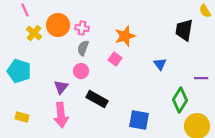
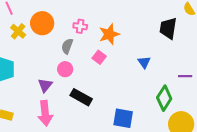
pink cross: (82, 28) -> (80, 26), moved

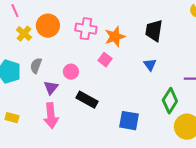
pink cross: (80, 26) -> (86, 29), size x1.5
black trapezoid: (168, 28) -> (154, 31), moved
gray semicircle: (67, 46) -> (36, 66), moved

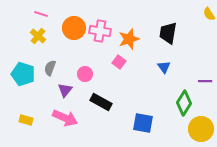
pink line: (15, 11) -> (41, 14), moved, turned -48
orange circle: (48, 26) -> (74, 28), moved
pink arrow: (51, 116) -> (65, 118), turned -60

